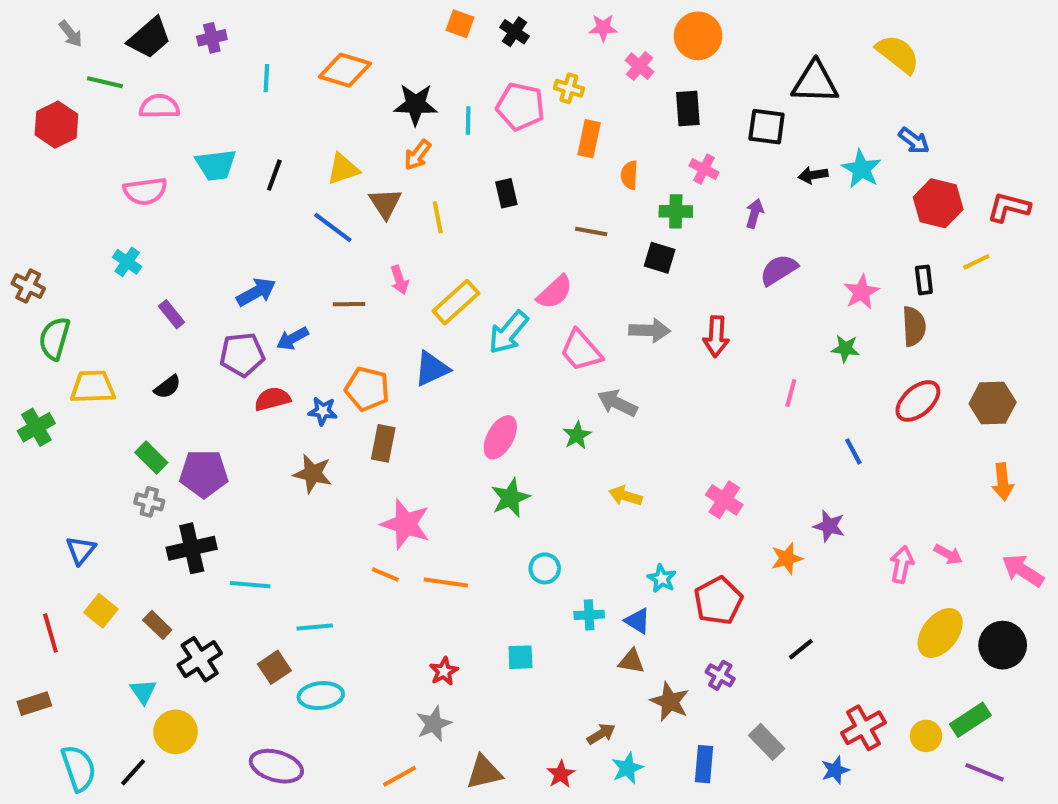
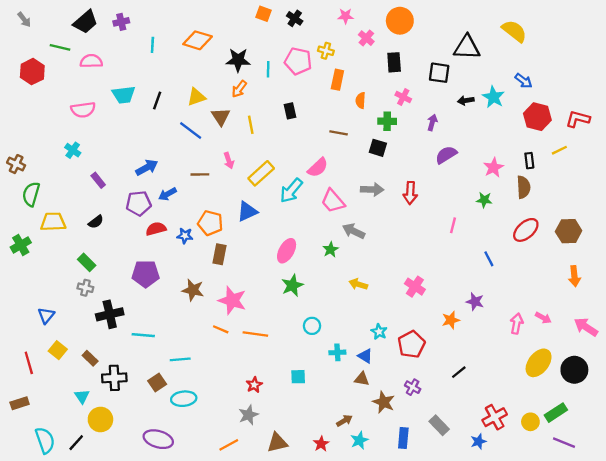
gray arrow: (71, 34) -> (24, 20), moved
purple pentagon: (204, 474) -> (146, 274), moved
brown star: (313, 474) -> (193, 290), moved
black cross: (200, 659) -> (114, 378), turned 30

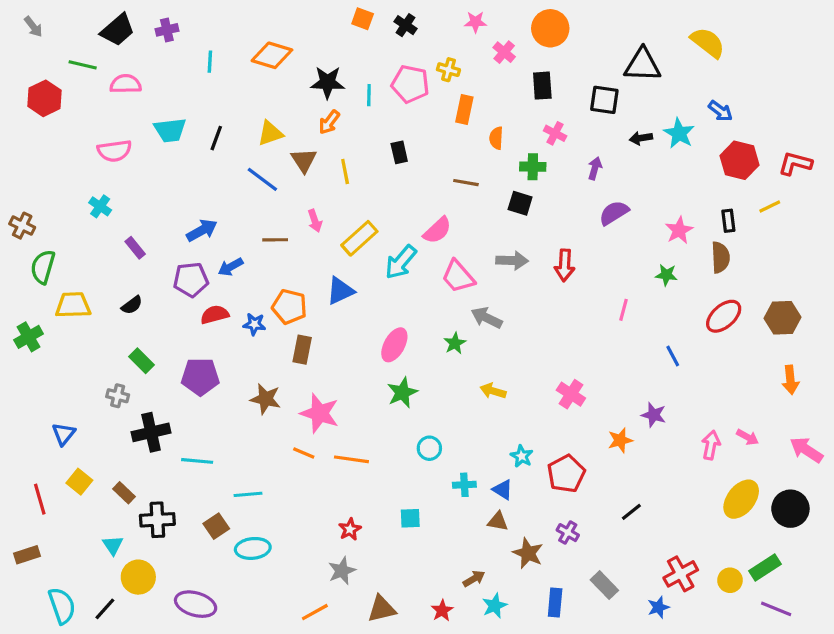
green rectangle: (87, 262) -> (141, 361), moved
purple ellipse: (158, 439) -> (196, 604), moved

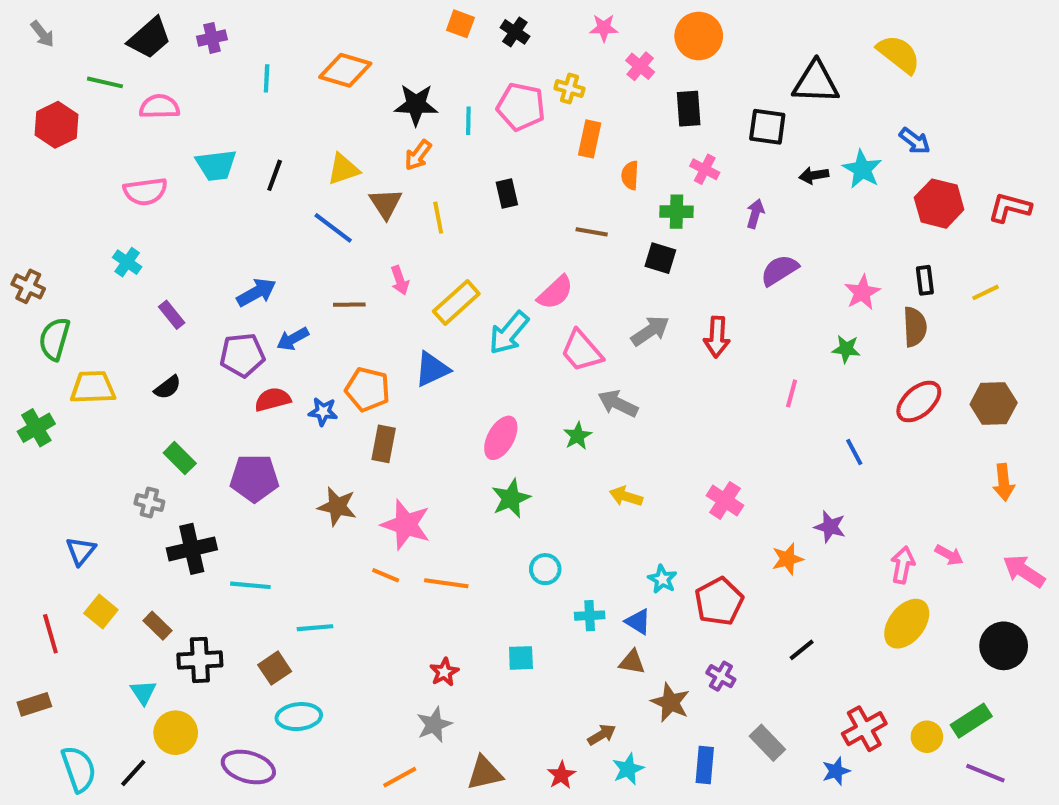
yellow line: (770, 206) -> (985, 292), moved
gray arrow: (512, 261) -> (650, 331), turned -36
yellow ellipse: (741, 499) -> (907, 624), moved
cyan ellipse: (253, 548) -> (299, 717), moved

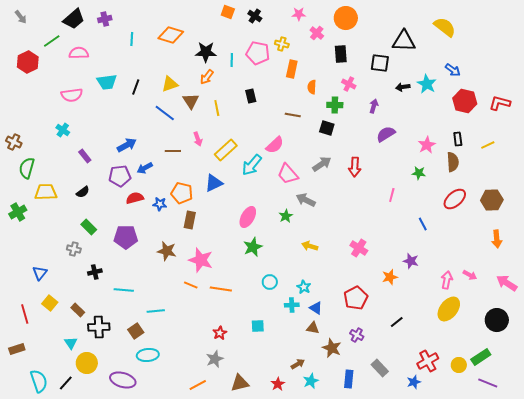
green line: (105, 82) -> (52, 41), turned -48
black cross: (192, 549) -> (95, 272), size x0.6
cyan star: (662, 579) -> (304, 287), moved

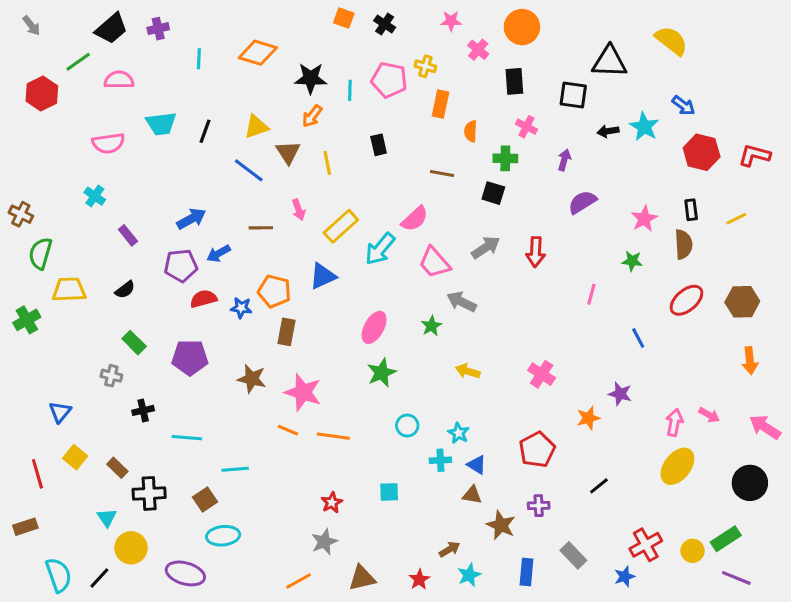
purple cross: (357, 335) -> (539, 506), turned -32

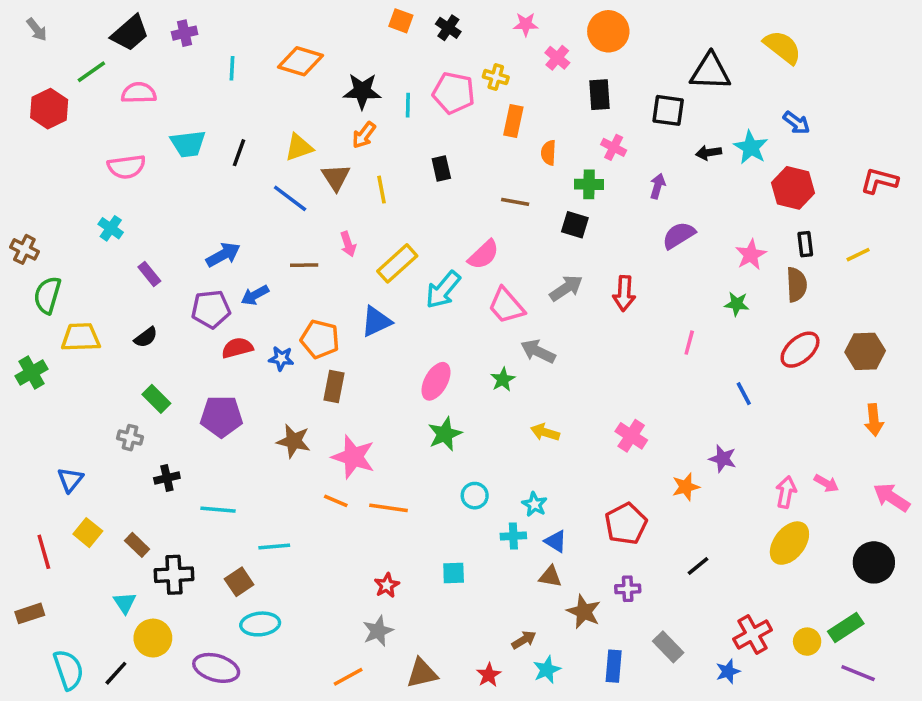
red hexagon: (702, 152) -> (793, 188), moved

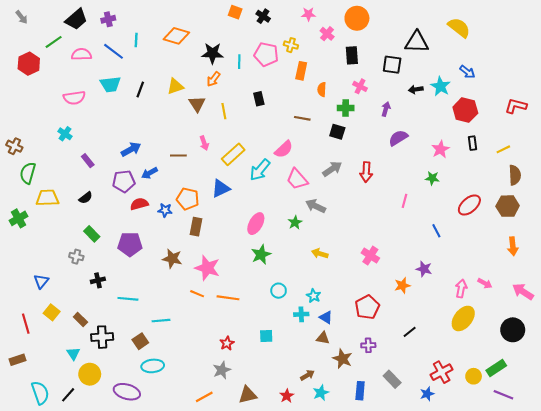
blue line: (290, 198) -> (113, 51), moved
brown semicircle: (797, 285) -> (515, 175), moved

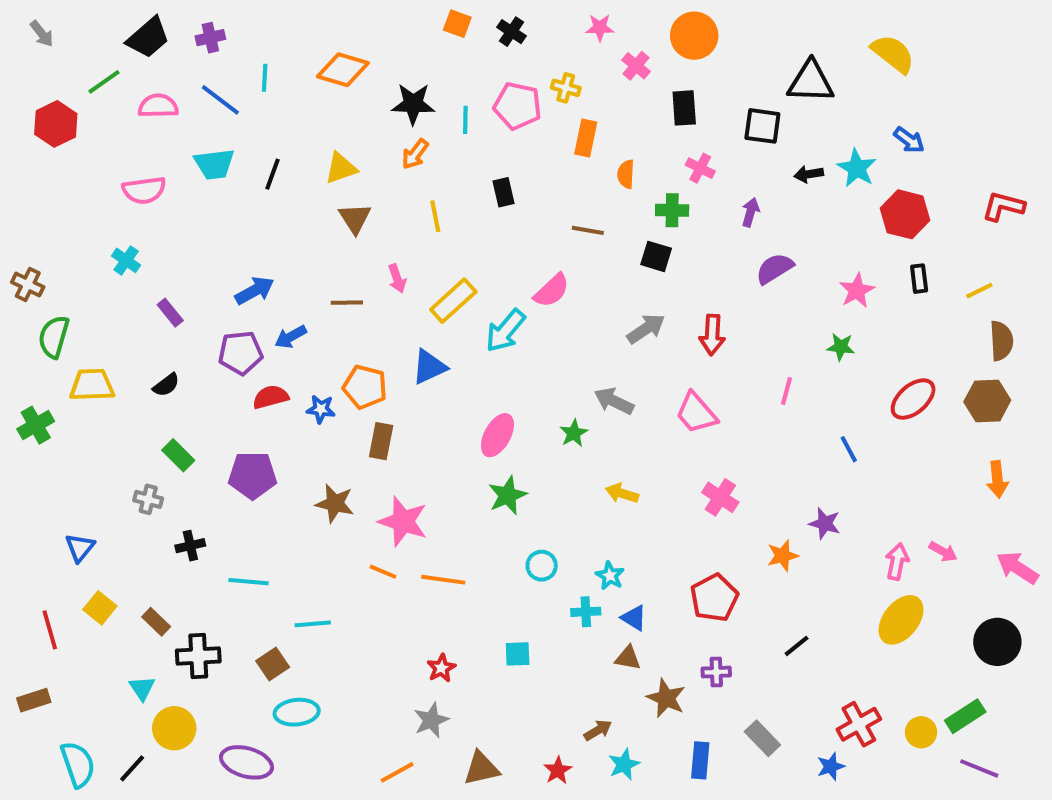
brown triangle: (197, 104) -> (355, 218), moved
pink trapezoid: (297, 179) -> (696, 413), moved

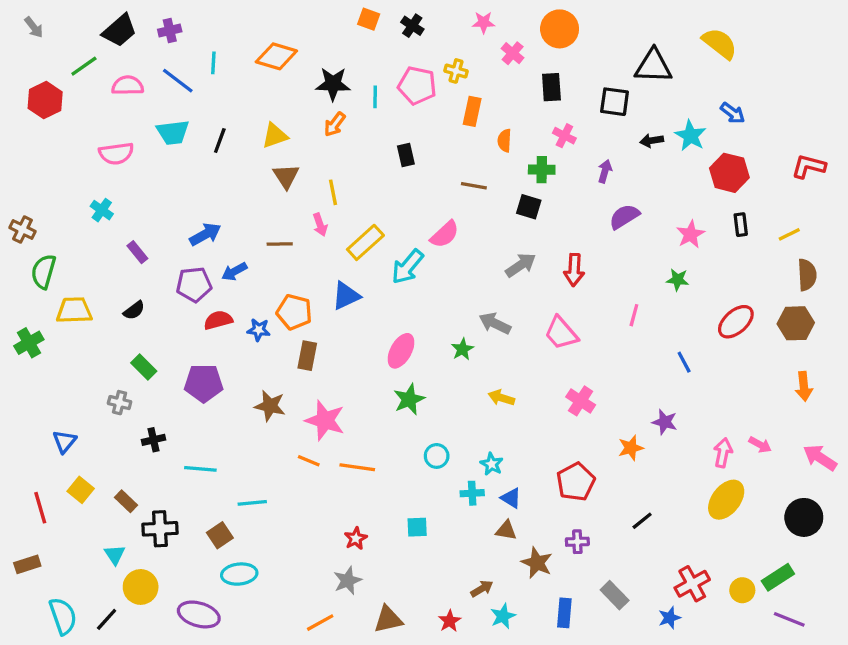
yellow line: (435, 216) -> (333, 192), moved

